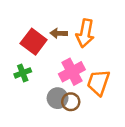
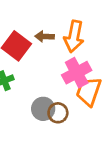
pink cross: (72, 72) -> (77, 73), moved

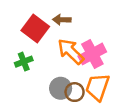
orange arrow: (74, 36) -> (71, 51), moved, turned 124
orange trapezoid: (89, 91) -> (97, 87), moved

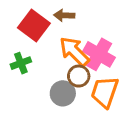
pink cross: (92, 54) -> (99, 54), turned -32
brown circle: (75, 92) -> (79, 76), moved

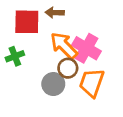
red square: (34, 25) -> (27, 22), turned -36

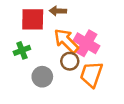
gray circle: (53, 84) -> (42, 77), moved

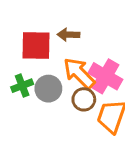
gray circle: (42, 77) -> (48, 89), moved

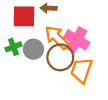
brown circle: (84, 99) -> (60, 57), size x1.5

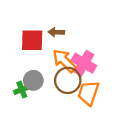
green cross: (13, 47) -> (22, 90), moved
gray circle: (33, 49) -> (33, 80), moved

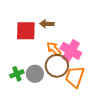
orange arrow: (64, 61) -> (54, 49), size x0.7
gray circle: (33, 80) -> (35, 74), moved

